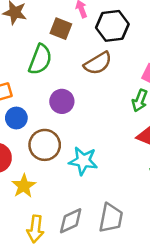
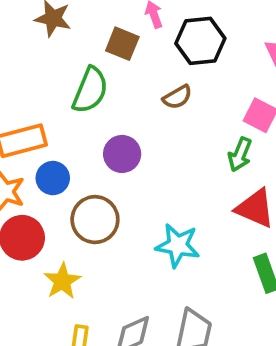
brown semicircle: (98, 63) -> (177, 97), size x0.7
cyan star: (83, 161) -> (178, 245), moved

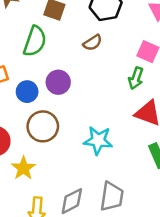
blue circle: (53, 178) -> (27, 92), moved

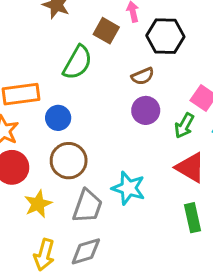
purple circle: (58, 82) -> (146, 110), moved
gray trapezoid: (112, 197) -> (87, 206), moved

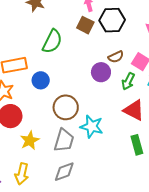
brown square: (106, 31) -> (85, 25), moved
brown semicircle: (143, 76) -> (116, 57), moved
brown circle: (69, 161) -> (66, 107), moved
yellow arrow: (44, 255) -> (22, 174), moved

